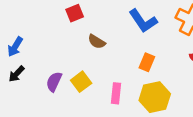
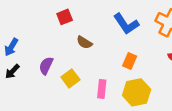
purple semicircle: (54, 82) -> (46, 66), moved

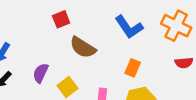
brown semicircle: (84, 42) -> (83, 47), size x1.5

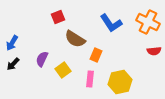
orange rectangle: (133, 68) -> (96, 55), moved

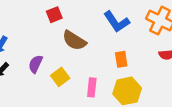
orange rectangle: (96, 55) -> (121, 59), moved, turned -32

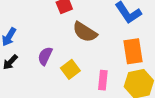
orange rectangle: (121, 59) -> (133, 51), size x1.5

